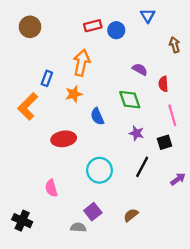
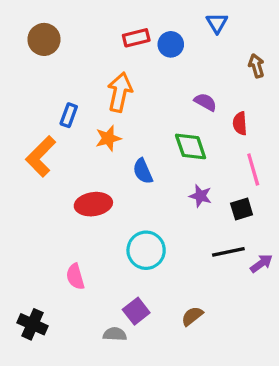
black line: (142, 167) -> (228, 252), moved, turned 50

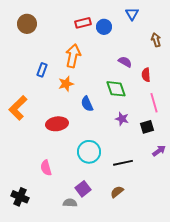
orange L-shape: (41, 156) -> (18, 108), moved
black line: (228, 252) -> (123, 163), moved
purple arrow: (261, 263) -> (159, 151), moved

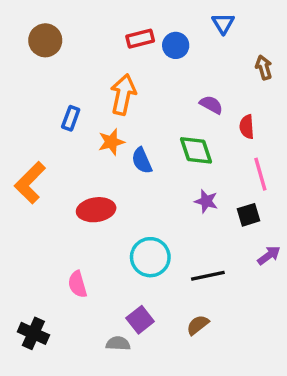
blue semicircle: (87, 104) -> (142, 161), moved

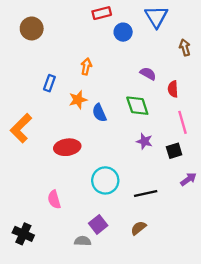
blue triangle: (223, 23) -> (156, 17), size x1.5
red rectangle: (140, 39) -> (102, 13), moved
orange arrow: (123, 95) -> (86, 66), size x0.6

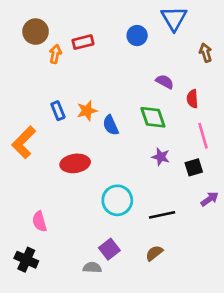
red rectangle: (102, 13) -> (83, 42), moved
orange arrow: (86, 66) -> (55, 54), moved
blue rectangle: (49, 83) -> (58, 111), moved, turned -42
pink semicircle: (54, 199) -> (39, 221), moved

